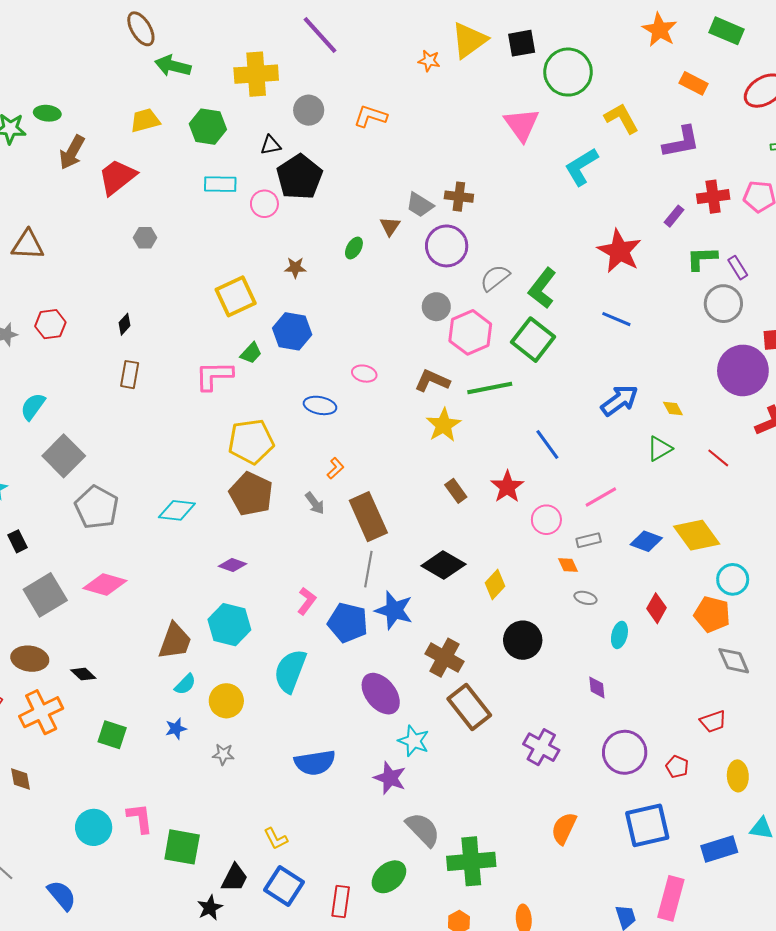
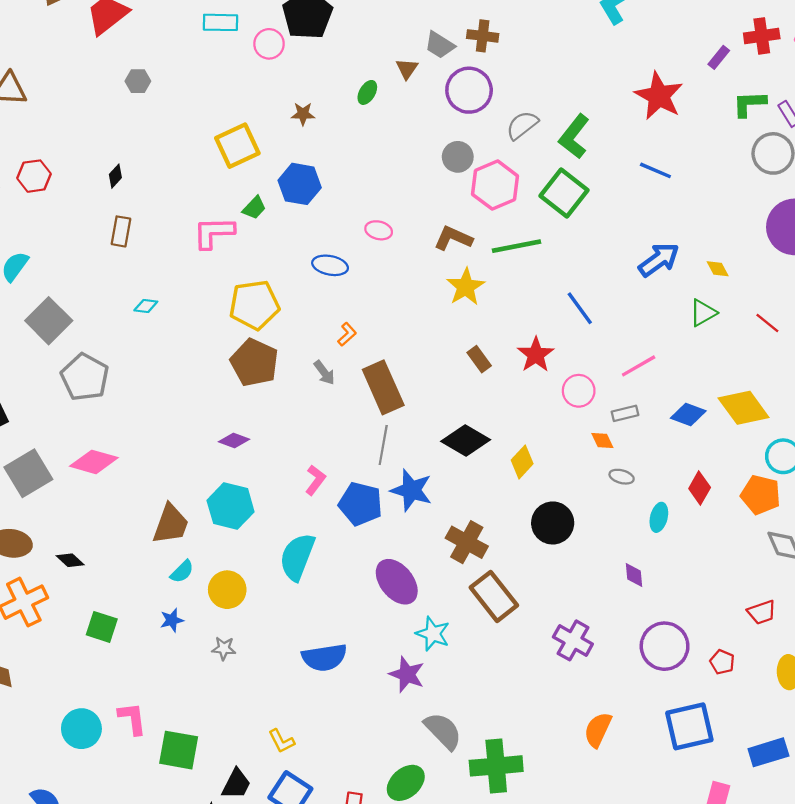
cyan diamond: (177, 510) -> (146, 306), moved, size x0.6

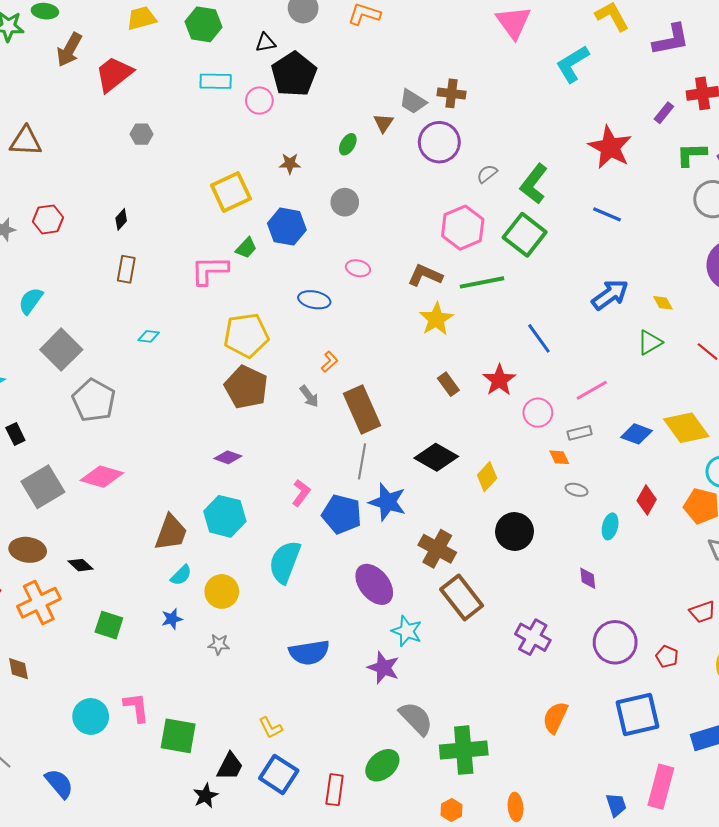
gray semicircle: (522, 125) -> (487, 174), size x0.7
gray circle: (458, 157) -> (345, 202), moved

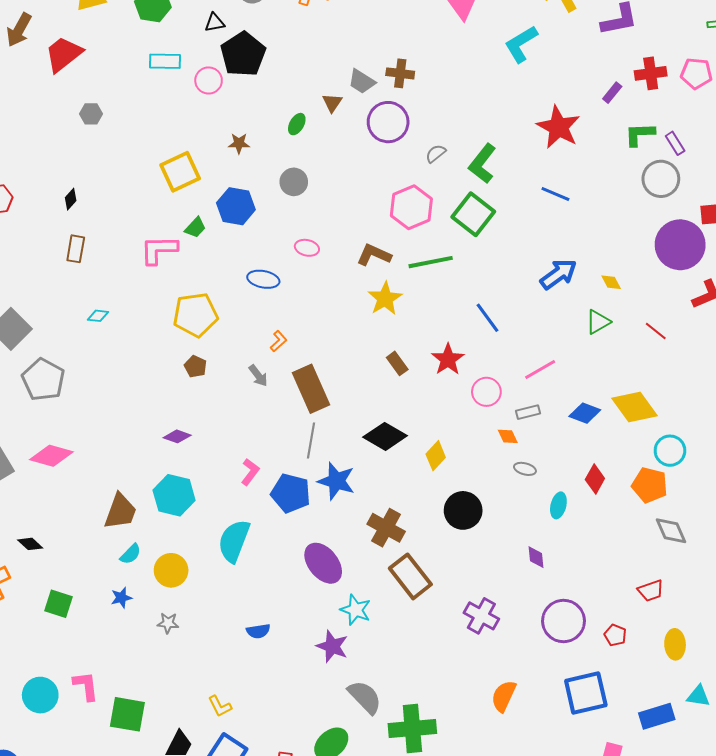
brown pentagon: (246, 387) -> (195, 366), size x0.5
blue semicircle: (309, 652) -> (258, 631), size x0.6

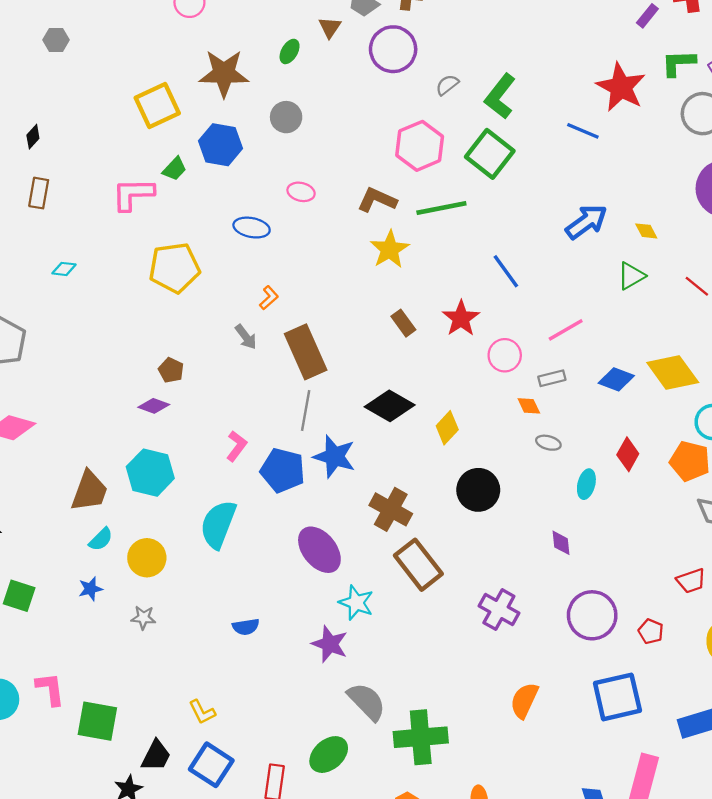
red star: (558, 127) -> (621, 87), moved
brown star: (239, 143) -> (224, 73), size x2.0
brown pentagon: (195, 366) -> (171, 370), moved

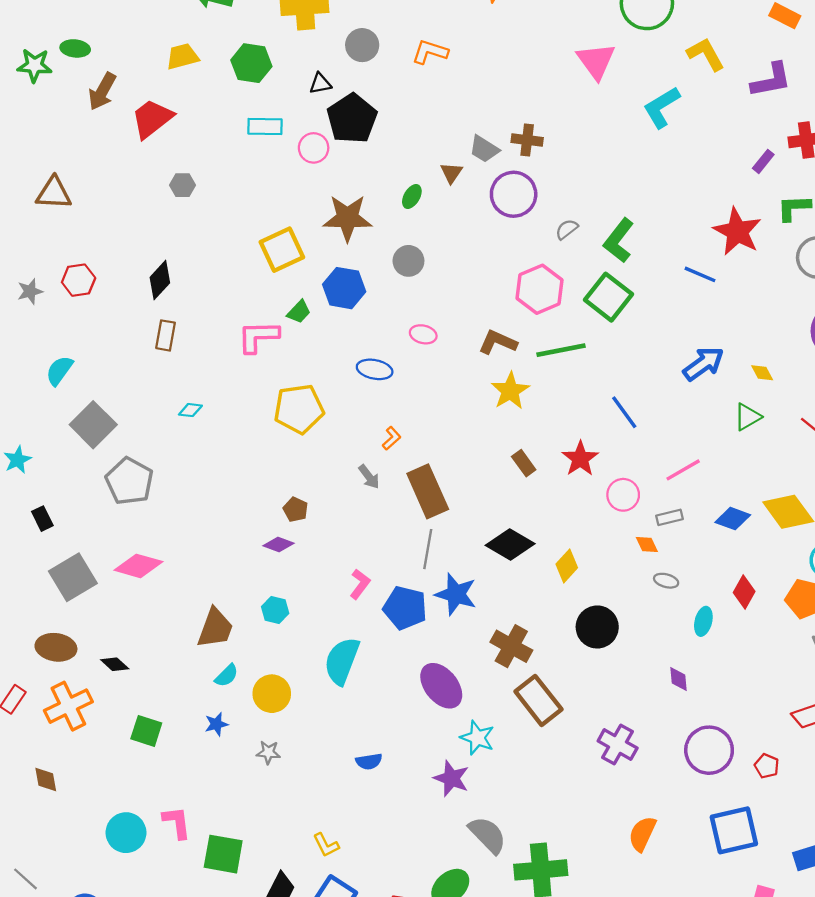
black diamond: (33, 137) -> (160, 280), size x1.6
cyan hexagon: (150, 473) -> (275, 610), size x0.6

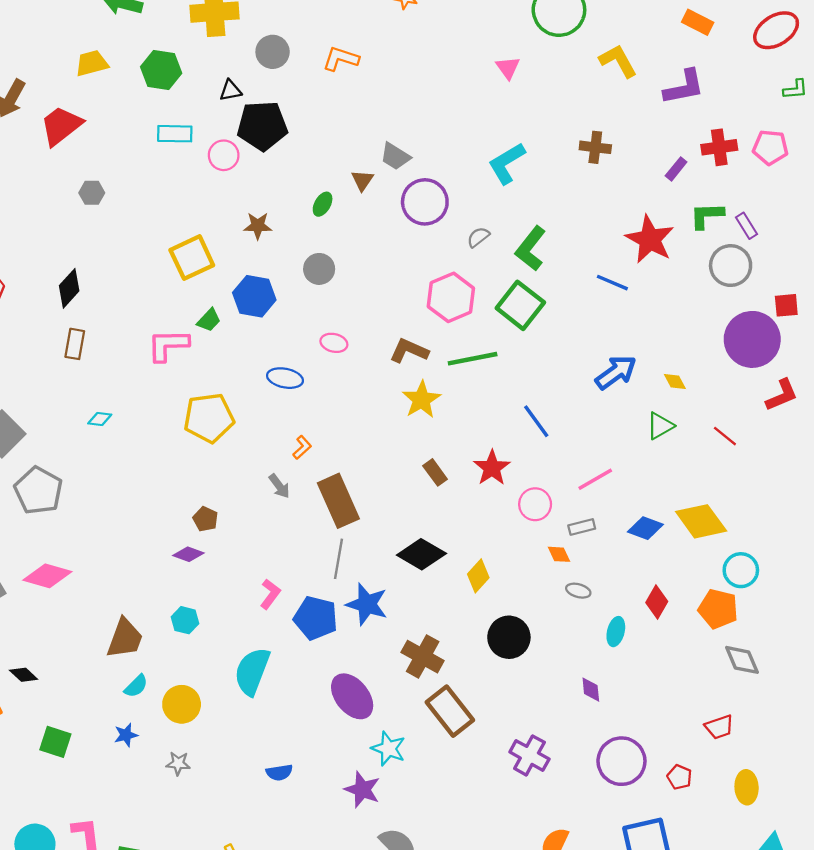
pink triangle: (596, 61) -> (508, 68), size x0.6
cyan L-shape: (662, 107) -> (507, 163), moved
black pentagon: (352, 119) -> (262, 126), turned 30
brown cross: (527, 140) -> (595, 147), moved
brown star: (347, 218) -> (258, 226), size x0.6

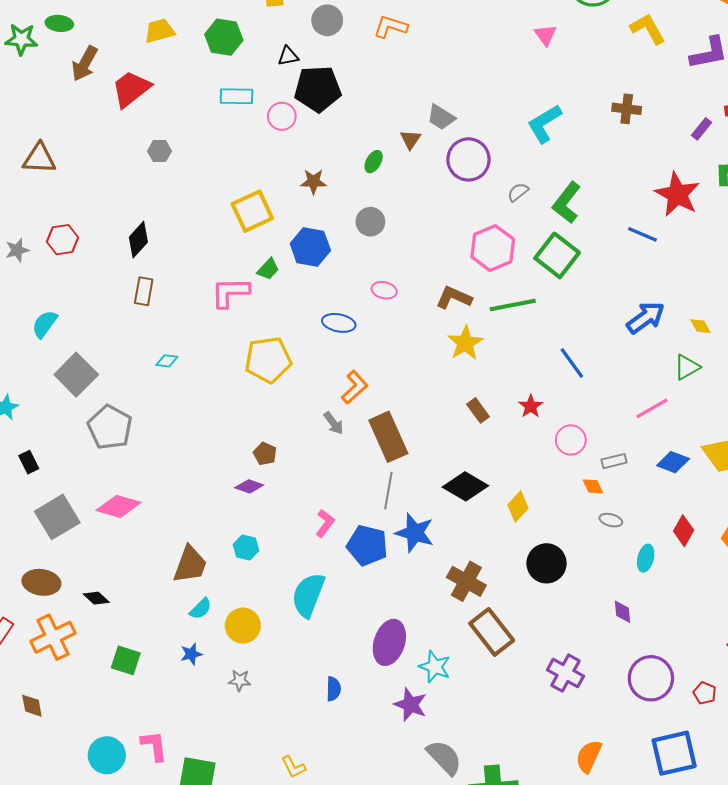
orange L-shape: (302, 447) -> (355, 387), size x1.5
red star: (492, 468) -> (531, 406), size x0.7
pink line: (595, 479) -> (652, 408), moved
purple ellipse: (352, 696) -> (389, 642), moved, turned 57
blue semicircle: (279, 773) -> (334, 689), turned -80

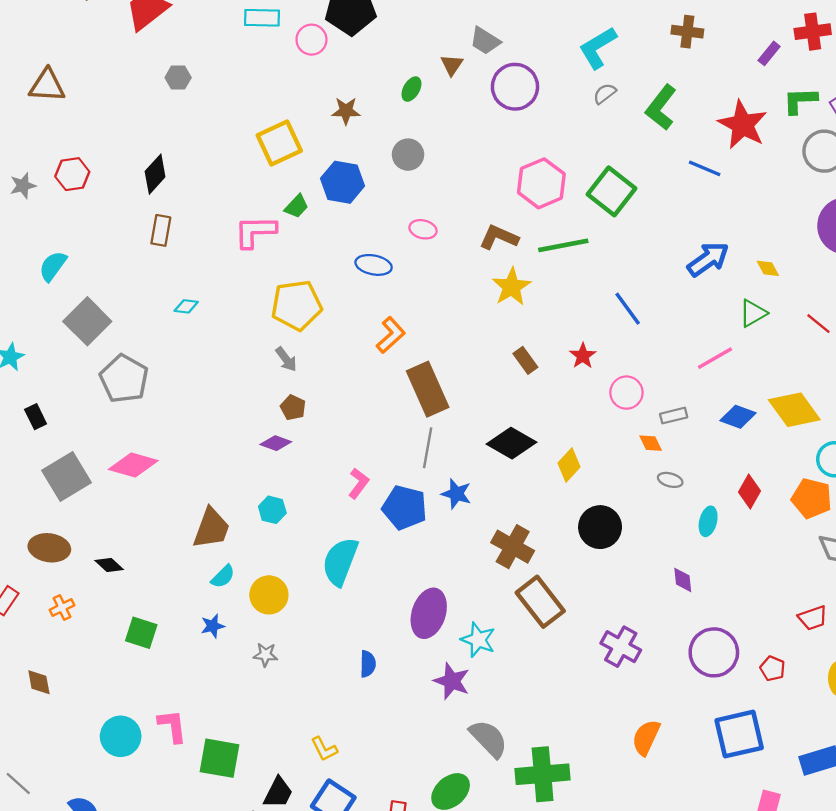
gray semicircle: (518, 192) -> (605, 94), moved
green L-shape: (567, 203) -> (661, 107), moved
gray arrow: (334, 423) -> (286, 359), moved
blue star: (415, 533) -> (456, 494), size x0.7
orange cross: (53, 637) -> (62, 608), size x0.5

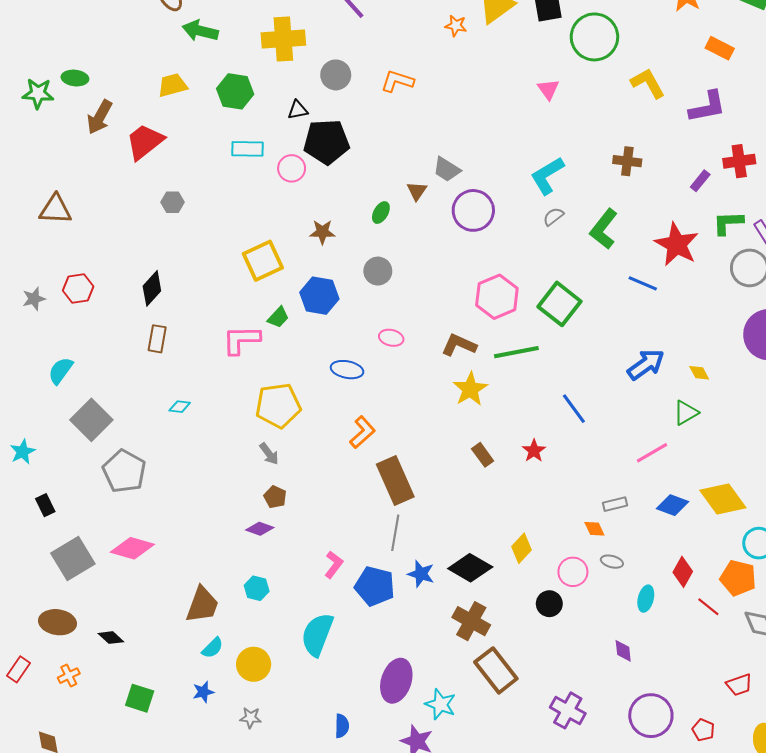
red line: (818, 324) -> (708, 607), moved
pink circle: (626, 393) -> (573, 572), moved
black diamond: (512, 443) -> (470, 568), moved
black circle: (600, 527) -> (549, 604), size x0.7

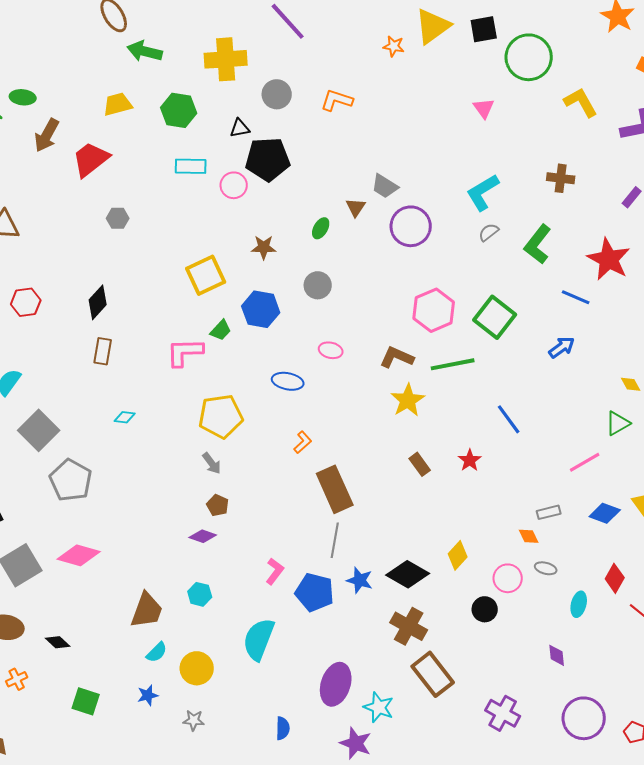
blue arrow: (646, 364) -> (562, 347), moved, size x0.7
orange L-shape: (362, 432) -> (303, 442), size x0.7

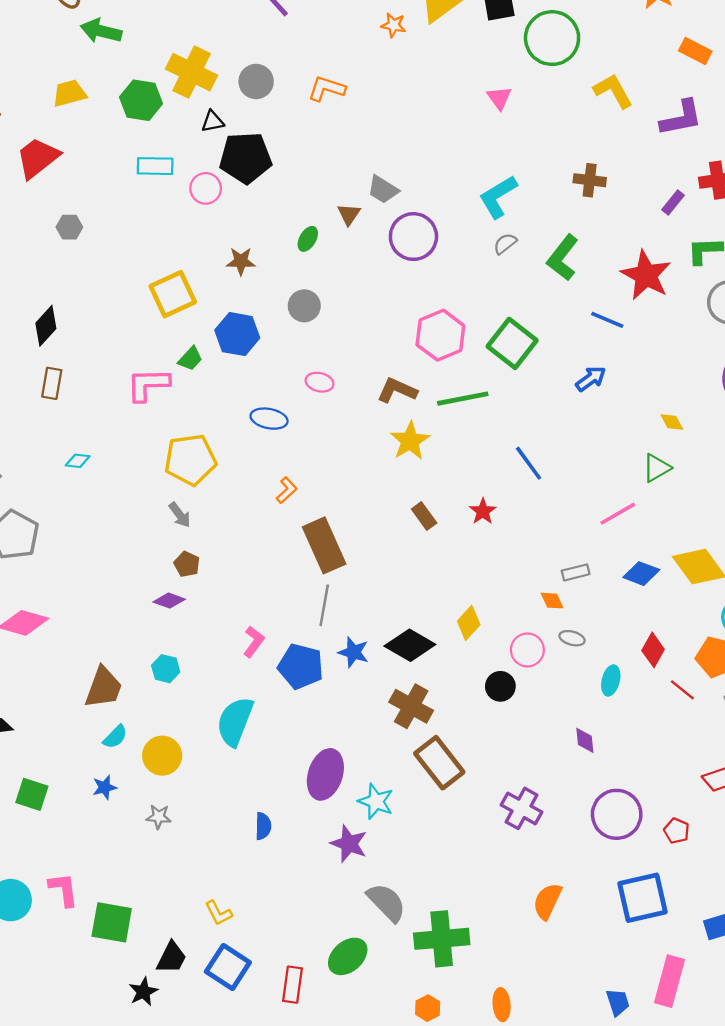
yellow cross: (226, 59) -> (192, 72), moved, turned 30

